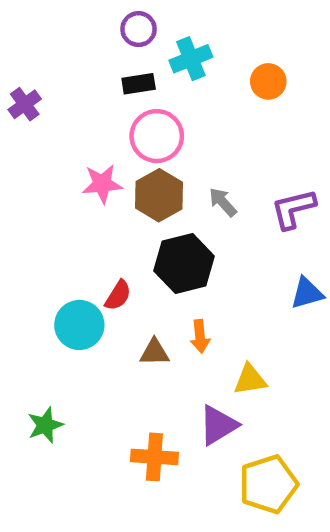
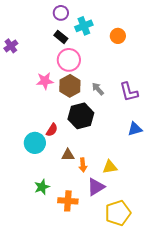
black rectangle: (139, 84) -> (61, 37), turned 48
purple L-shape: (293, 209) -> (129, 92), turned -90
orange arrow: (200, 336) -> (83, 165), moved
green star: (45, 425) -> (42, 187), moved

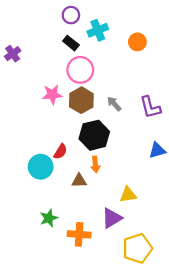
orange arrow: (83, 165) -> (95, 164), moved

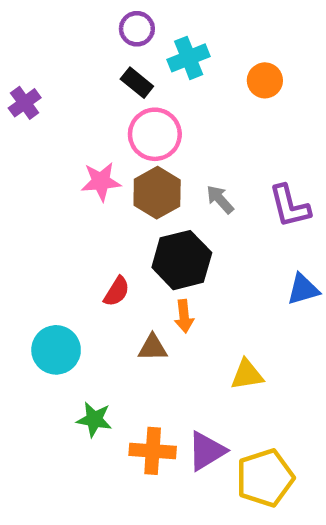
cyan circle: (41, 167) -> (56, 350), moved
green star: (49, 218) -> (94, 419), turned 30
purple triangle: (112, 218) -> (206, 451), moved

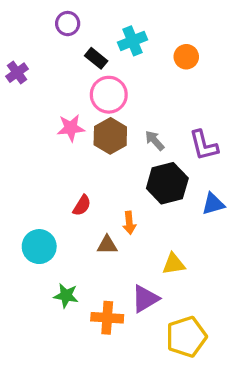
purple circle: (137, 29) -> (68, 24), moved
black hexagon: (182, 260) -> (167, 183), moved
purple triangle: (206, 451) -> (145, 299), moved

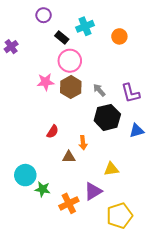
cyan circle: (39, 247) -> (25, 175), moved
orange cross: (107, 318) -> (69, 203), turned -30

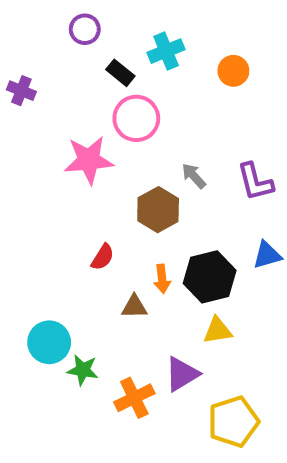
purple cross: (11, 47) -> (21, 91), turned -32
pink star: (46, 82) -> (89, 160), size x1.4
brown hexagon: (71, 87) -> (158, 210), moved
black hexagon: (107, 117) -> (210, 277), moved

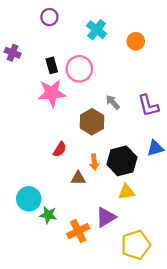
cyan cross: (166, 51) -> (97, 30), turned -30
black rectangle: (120, 73) -> (52, 65), moved, turned 35

